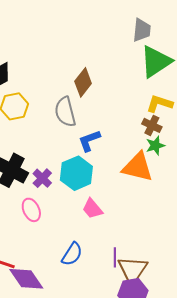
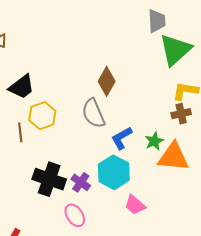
brown cross: (152, 125) -> (181, 114), turned -30
green star: (155, 146) -> (154, 141), moved

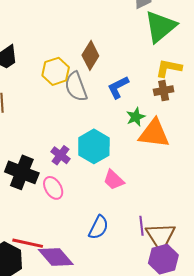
yellow hexagon: (42, 116) -> (56, 71), moved
blue L-shape: (122, 138) -> (118, 87), moved
black cross: (49, 179) -> (22, 172), moved

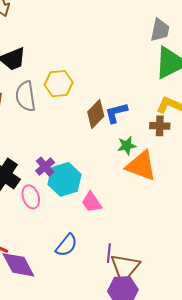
brown diamond: (90, 55) -> (96, 114), moved
gray semicircle: (76, 87) -> (26, 96), moved
cyan hexagon: (94, 146) -> (65, 179), moved

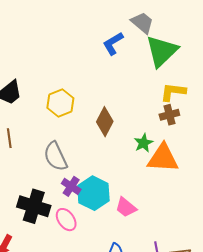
gray trapezoid: (160, 30) -> (142, 23), turned -45
gray semicircle: (26, 96) -> (55, 156), moved
blue L-shape: (116, 113) -> (113, 43), moved

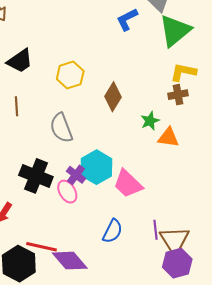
orange triangle: (163, 158) -> (168, 137), size x0.7
purple cross: (71, 186) -> (76, 175), moved
pink trapezoid: (126, 207) -> (128, 184), size x1.4

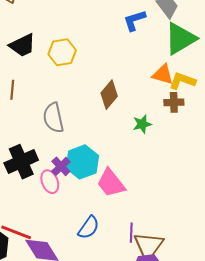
yellow hexagon: (70, 75) -> (62, 52), moved
orange triangle: (168, 137) -> (163, 74), moved
black cross: (36, 176) -> (21, 162), turned 36

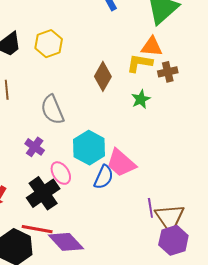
yellow L-shape: (182, 81) -> (140, 63), moved
black cross: (21, 162) -> (43, 193), moved
purple cross: (61, 166) -> (35, 147), moved
blue semicircle: (89, 228) -> (104, 177), moved

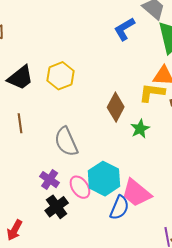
green star: (141, 99) -> (140, 129), moved
pink ellipse: (61, 173) -> (80, 187), moved
black cross: (43, 193) -> (57, 207), moved, size x0.7

